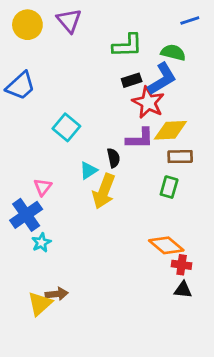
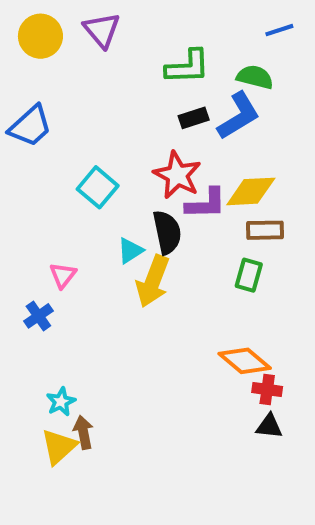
red star: (148, 102) -> (177, 175), moved
black semicircle: (114, 158) -> (167, 232), size x1.5
blue cross: (26, 215) -> (38, 316), size x0.6
cyan star: (41, 243) -> (61, 402), moved
brown arrow: (57, 294) -> (83, 432), turned -95

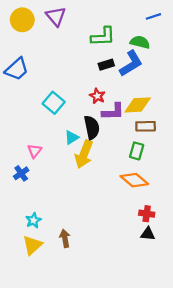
red star: (177, 175) -> (97, 96), size x0.6
orange diamond: (245, 361) -> (134, 180), moved
brown arrow: (83, 432) -> (65, 238), moved

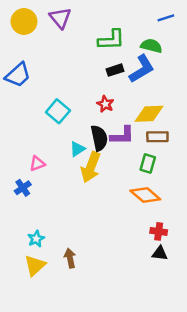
purple L-shape: (113, 112) -> (122, 136), moved
pink triangle: (35, 151) -> (37, 163), turned 32

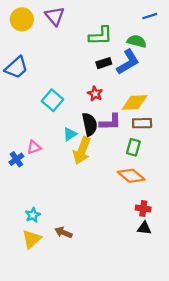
blue cross: (23, 188) -> (16, 159), moved
brown arrow: (70, 258) -> (63, 233), turned -56

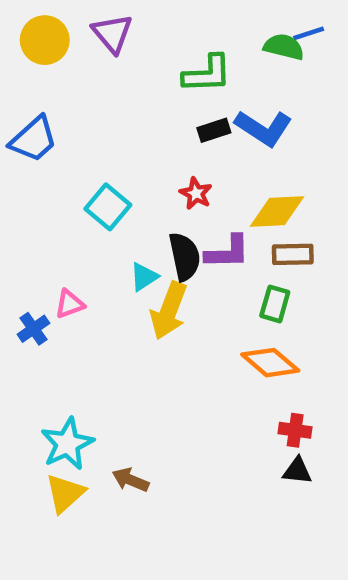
green semicircle: (137, 41) -> (284, 47), moved
blue L-shape: (128, 62) -> (264, 128), turned 64
cyan star: (33, 215) -> (67, 444), size x1.6

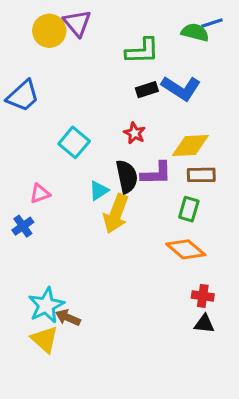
yellow circle: (45, 40) -> (49, 31), moved
pink triangle: (70, 304) -> (40, 194), moved
brown arrow: (130, 480) -> (68, 318), moved
yellow triangle: (65, 493) -> (45, 339), turned -36

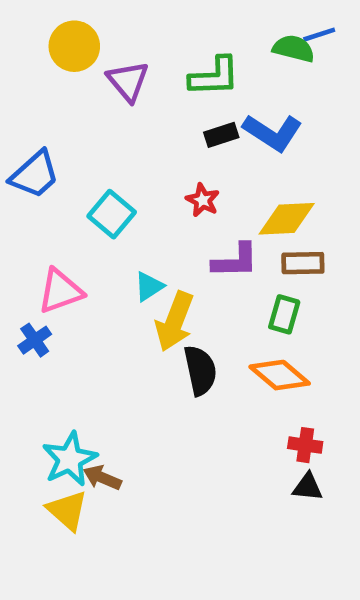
purple triangle: (77, 23) -> (128, 81), moved
blue trapezoid: (23, 96) -> (35, 174), moved
black semicircle: (127, 177) -> (200, 370), moved
pink triangle: (40, 194) -> (60, 291), size x1.5

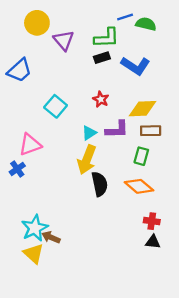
blue line: (319, 35) -> (125, 17), moved
black rectangle: (221, 135) -> (102, 58), moved
blue trapezoid: (35, 174) -> (20, 70), moved
cyan triangle: (149, 286) -> (89, 133), moved

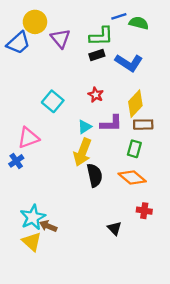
blue trapezoid: (20, 70) -> (18, 43), moved
yellow diamond: (142, 109) -> (135, 104), turned -44
black triangle: (153, 242) -> (114, 228), moved, turned 40

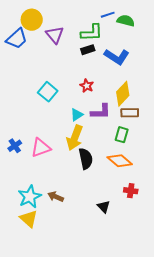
pink triangle: (28, 138) -> (41, 148), moved
brown arrow: (48, 226) -> (56, 197), moved

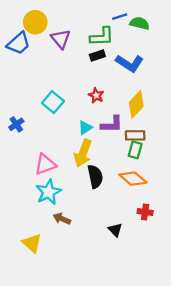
brown rectangle: (130, 113) -> (135, 135), moved
blue cross: (15, 146) -> (16, 124), moved
cyan star: (30, 197) -> (49, 192), moved

